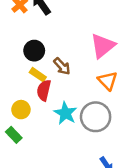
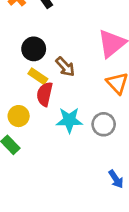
cyan star: (65, 113) -> (69, 120), turned -30
gray circle: (96, 117) -> (104, 124), size x0.7

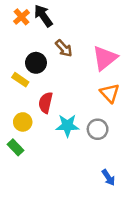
brown arrow: (65, 67) -> (64, 48), moved
yellow rectangle: (38, 76) -> (20, 80), moved

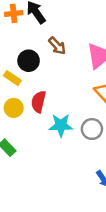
orange cross: (21, 17) -> (14, 13), turned 35
yellow circle: (23, 122) -> (14, 108), moved

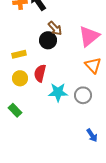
black circle: (29, 61) -> (48, 40), moved
yellow rectangle: (12, 78) -> (19, 54), turned -48

